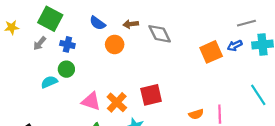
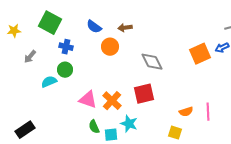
gray diamond: (160, 34) -> (152, 62), moved
gray arrow: (40, 43) -> (30, 57), moved

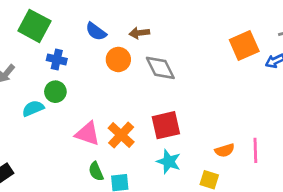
orange square: (200, 54) -> (244, 45), moved
gray diamond: (152, 62) -> (160, 68), moved
cyan star: (129, 124) -> (169, 162), moved

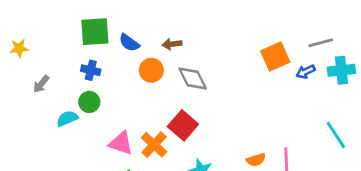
green square: (34, 26) -> (95, 32), moved, turned -32
red square: (166, 125) -> (183, 125), moved, turned -36

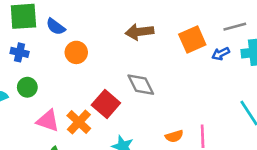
brown arrow: (172, 44) -> (139, 32), moved, size x1.5
gray diamond: (193, 79) -> (141, 85), moved
green circle: (89, 102) -> (27, 87), moved

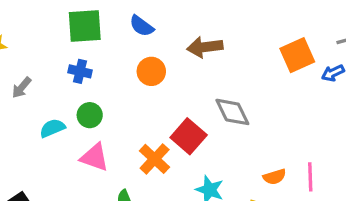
blue semicircle: (56, 27) -> (142, 26), moved
brown arrow: (139, 32) -> (205, 47), moved
pink triangle: (48, 121) -> (95, 157), moved

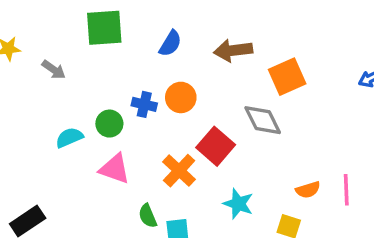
blue semicircle: (142, 26) -> (170, 43), moved, turned -95
orange square: (297, 55) -> (287, 77), moved
blue cross: (80, 71) -> (144, 104), moved
orange circle: (151, 71) -> (181, 97), moved
gray arrow: (22, 88) -> (54, 70), moved, turned -95

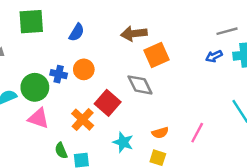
brown arrow: (233, 50) -> (134, 34), moved
green circle: (109, 124) -> (35, 87), size x1.5
orange semicircle: (308, 190) -> (160, 133), moved
pink line: (346, 190) -> (197, 133), turned 30

